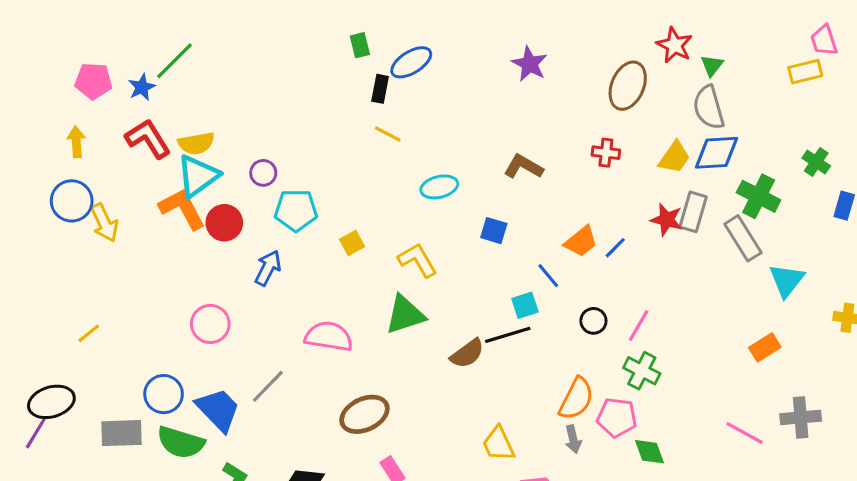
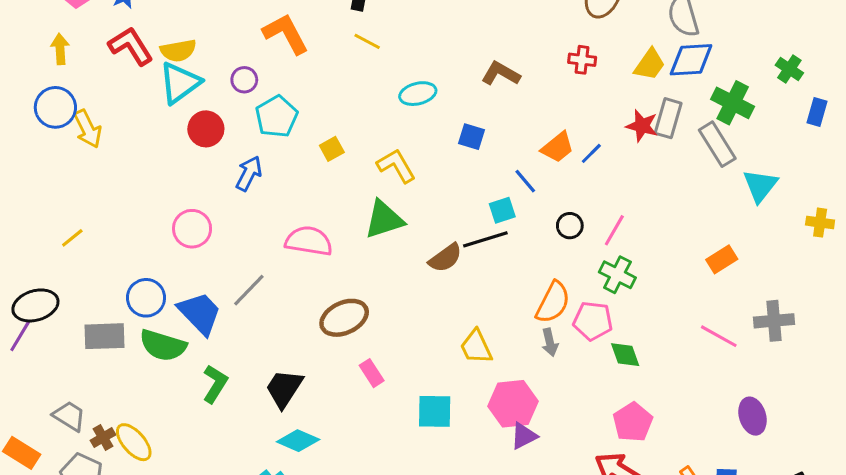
orange L-shape: (182, 209) -> (286, 34), moved
cyan pentagon: (296, 210) -> (277, 117), turned -30
orange rectangle: (765, 347) -> (722, 259), moved

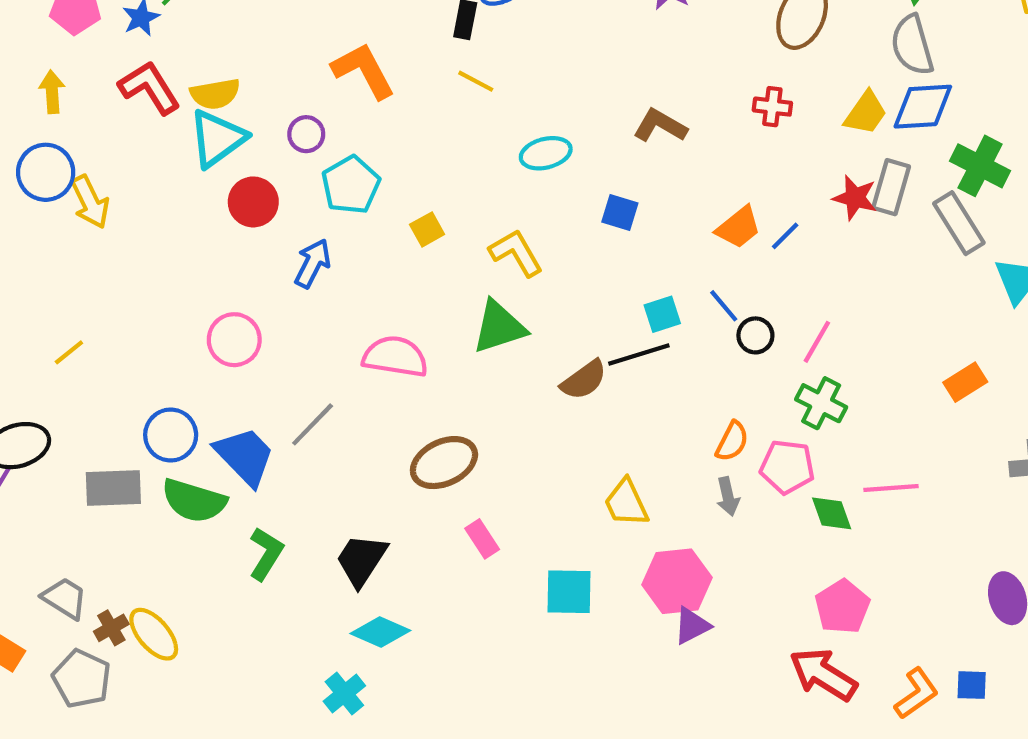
blue line: (525, 181) -> (724, 306), moved
orange semicircle: (553, 302) -> (732, 441), size x0.7
pink line: (719, 336) -> (891, 488), moved, turned -33

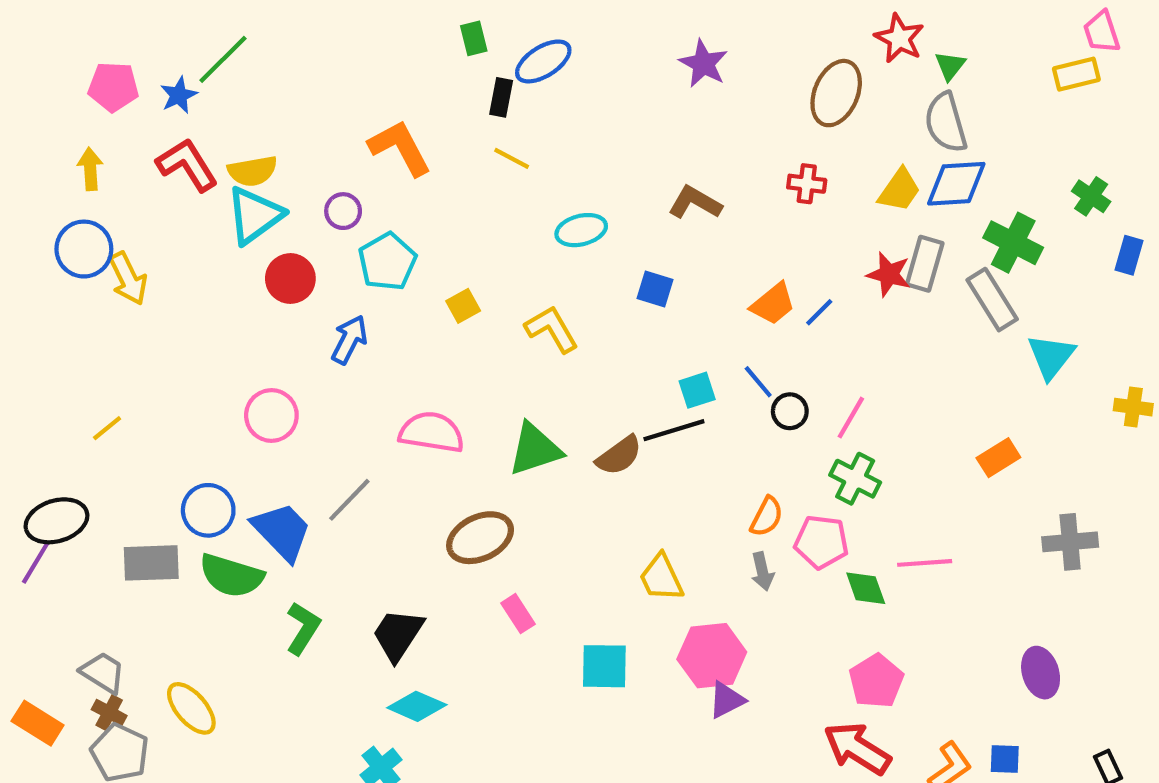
green triangle: (499, 327) -> (535, 449), moved
brown cross: (111, 628) -> (109, 713), moved, turned -32

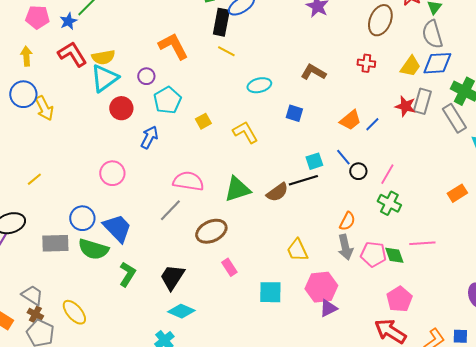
black rectangle: (501, 97) -> (221, 22), size x1.5
gray line: (349, 500) -> (170, 210), moved
pink pentagon: (821, 542) -> (373, 254), moved
gray arrow: (762, 571) -> (345, 247), size x1.4

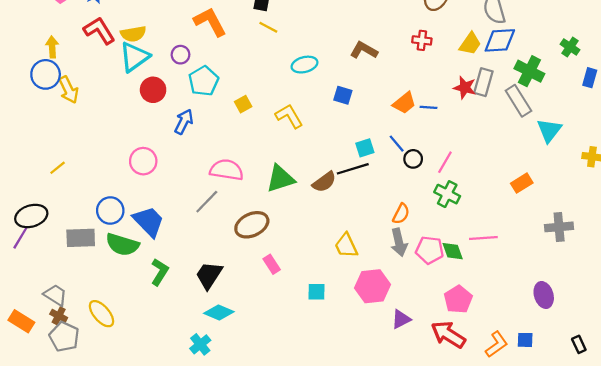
yellow arrow: (26, 56) -> (52, 47), moved
blue line: (372, 124) -> (428, 107), turned 49
cyan square: (270, 292) -> (317, 292), size x0.7
purple triangle: (328, 308) -> (401, 319), moved

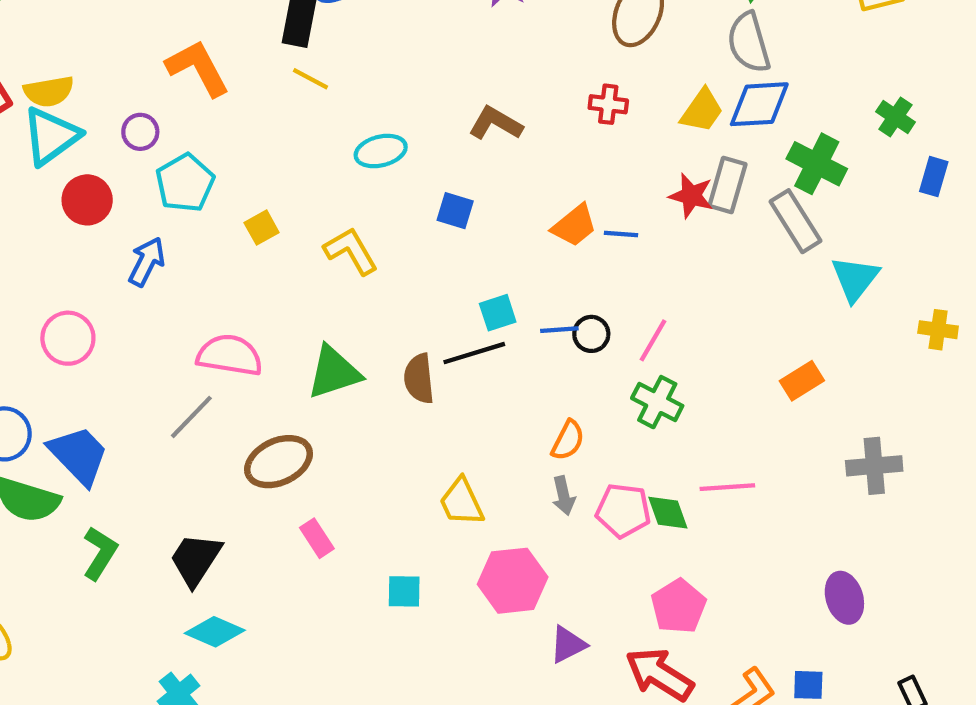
blue line: (397, 144) -> (559, 330), moved, turned -54
brown semicircle: (324, 182) -> (419, 379), turned 120
gray arrow: (399, 242) -> (564, 496), size x0.7

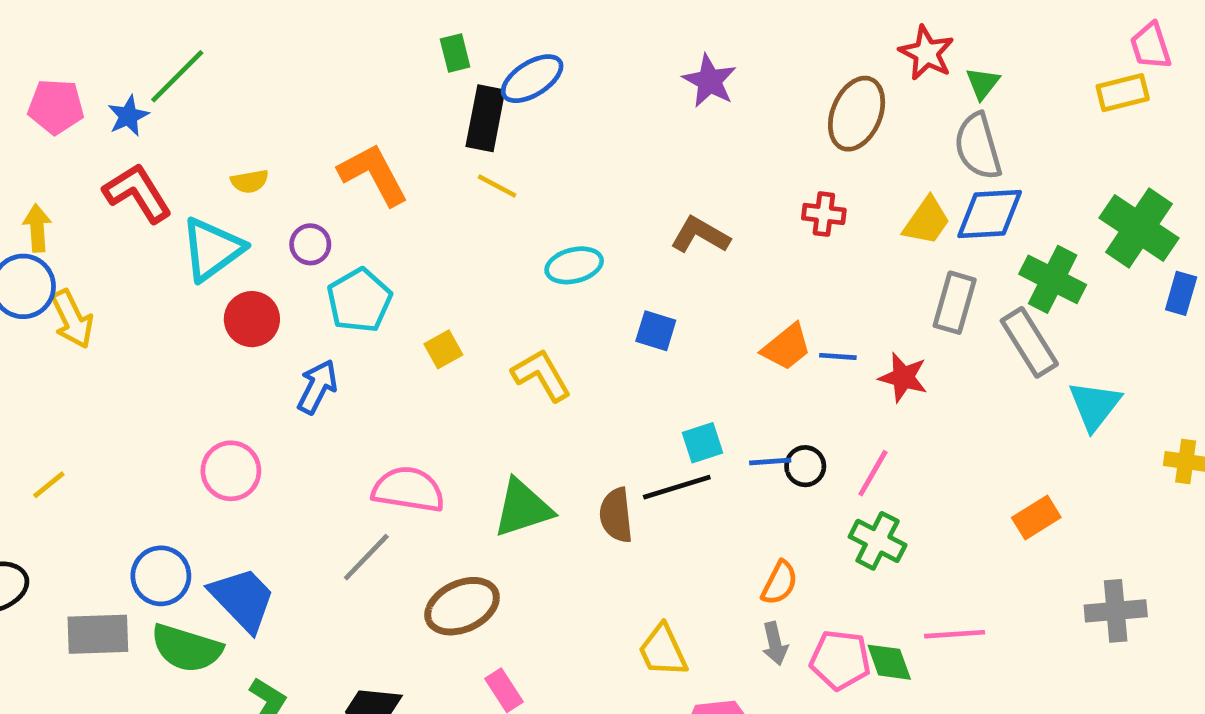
yellow semicircle: (49, 91) -> (250, 181), moved, size x0.7
green cross: (895, 117) -> (1139, 228), size x1.8
red star: (691, 196) -> (903, 377), moved

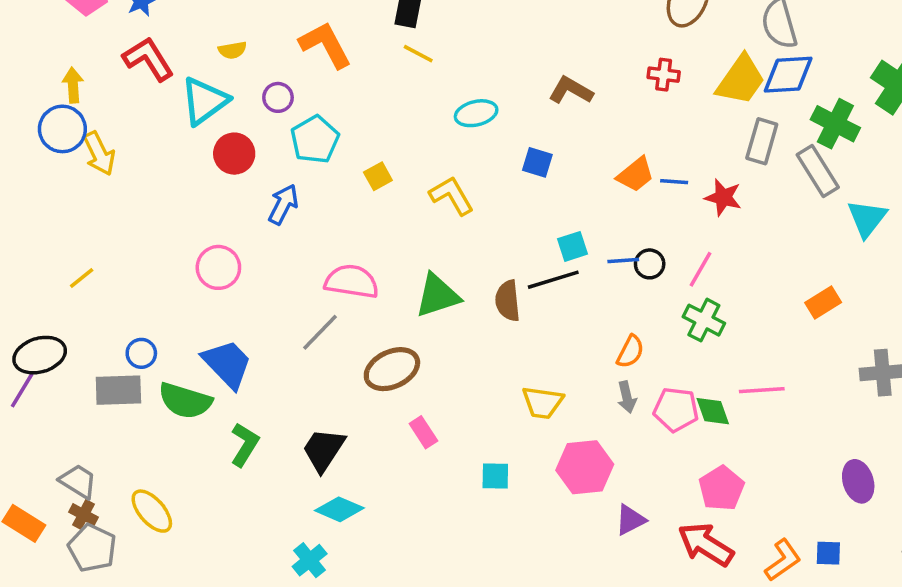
yellow trapezoid: (927, 221) -> (741, 80), size x1.4
blue circle: (161, 576) -> (141, 353), moved, size x0.7
yellow trapezoid: (663, 651) -> (543, 402), turned -57

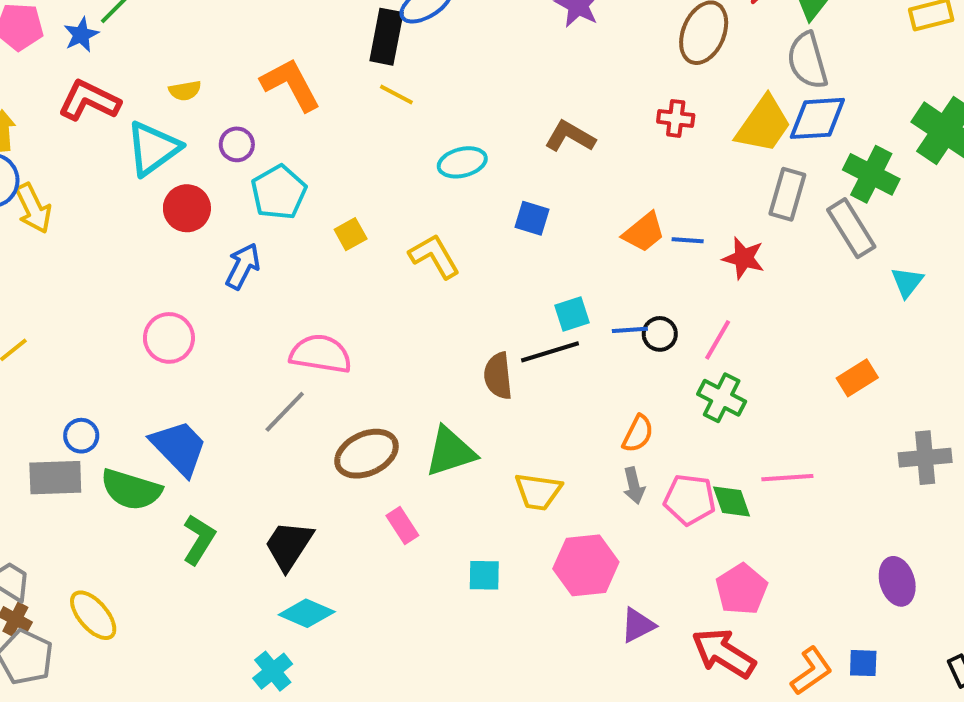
red L-shape: (148, 59) -> (89, 101), turned -32
cyan triangle: (867, 218) -> (907, 282), size x0.7
green triangle: (438, 295) -> (450, 452), moved

